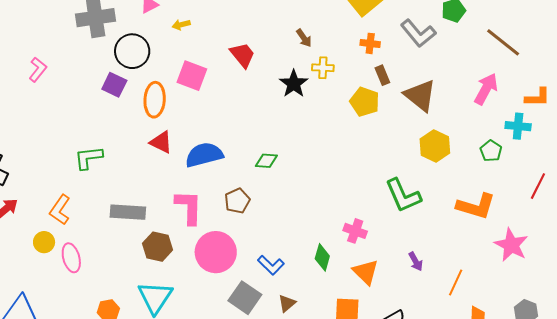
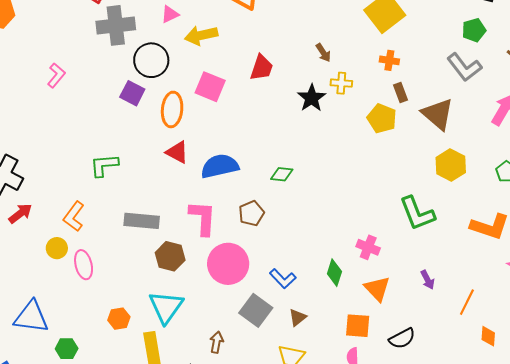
yellow arrow: (181, 25) -> (201, 35), size x1.8
gray L-shape: (418, 33) -> (464, 67), moved
red trapezoid: (243, 55) -> (261, 68), turned 56

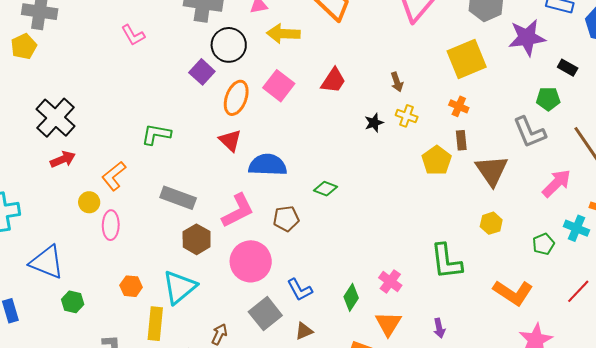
pink L-shape: (56, 75) -> (133, 35), turned 95
black star: (312, 98) -> (374, 123), size x0.7
yellow hexagon: (451, 165) -> (491, 223), size x0.7
pink L-shape: (203, 218) -> (238, 211), turned 45

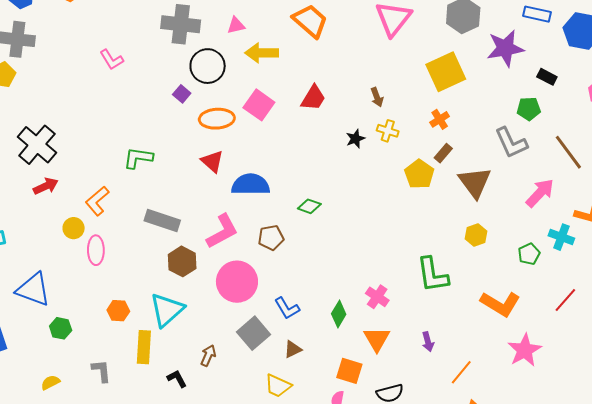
purple square: (202, 72) -> (182, 94), size x0.7
orange ellipse: (236, 98) -> (217, 119), turned 68
orange cross: (459, 106) -> (440, 119), turned 36
brown rectangle: (461, 140) -> (443, 153), turned 48

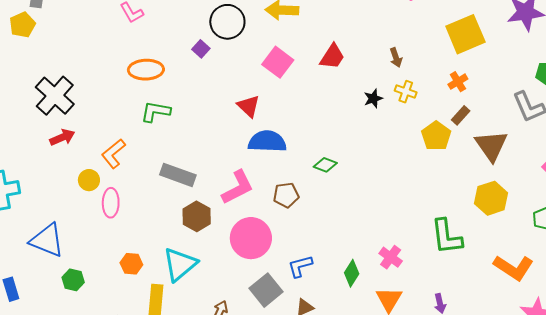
orange ellipse: (217, 119) -> (146, 70), moved
red triangle: (212, 161) -> (249, 106), moved
yellow hexagon: (476, 235) -> (491, 198), size x1.5
blue L-shape: (287, 308) -> (300, 266), turned 104

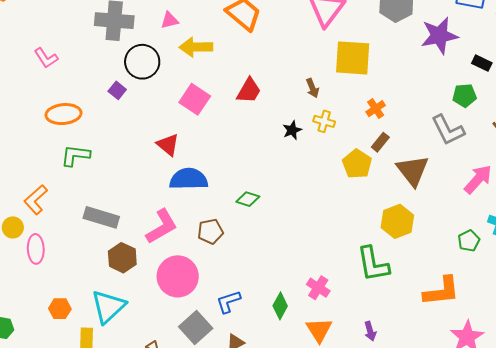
yellow square: (465, 34) -> (353, 58), moved, turned 30
yellow hexagon: (491, 198) -> (397, 221), moved
orange L-shape: (514, 268) -> (442, 291), turned -36

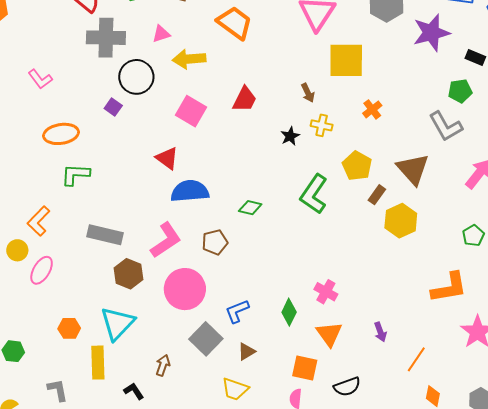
brown rectangle: (380, 142) -> (377, 195), moved
pink ellipse: (36, 249) -> (42, 270), turned 36
green L-shape: (373, 264) -> (314, 194), moved, turned 48

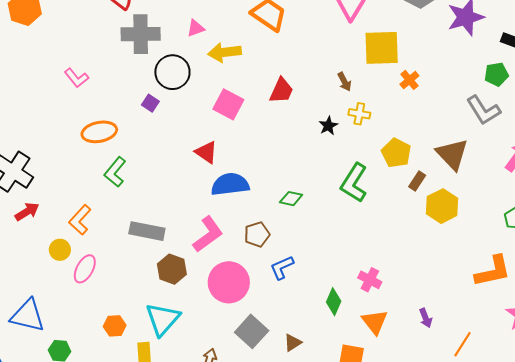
orange cross: (372, 109) -> (409, 80), moved
green L-shape: (75, 175) -> (115, 172), turned -52
blue L-shape: (237, 311) -> (282, 268), moved

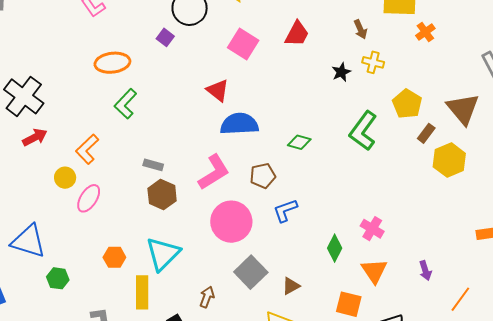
gray rectangle: (147, 231) -> (153, 165), size x0.6
brown hexagon: (172, 269) -> (162, 195), moved

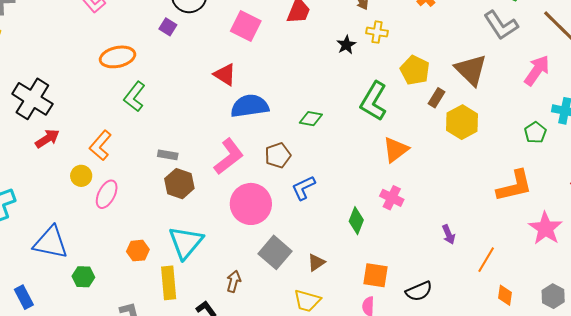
orange triangle: (374, 271) -> (396, 150), moved, turned 32

